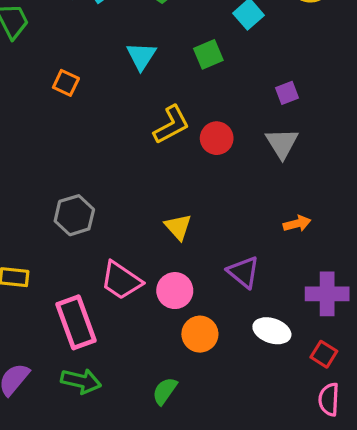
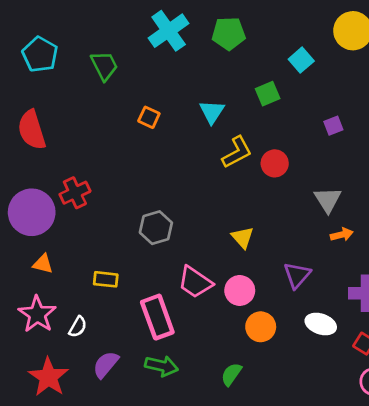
cyan triangle: (141, 56) -> (212, 112), moved
gray triangle: (282, 143) -> (328, 200), moved
purple triangle: (243, 272) -> (297, 275), turned 32

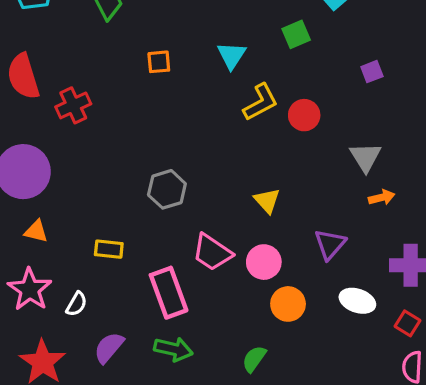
orange square: (149, 117) -> (159, 62), turned -30
red cross: (75, 193) -> (73, 105), moved

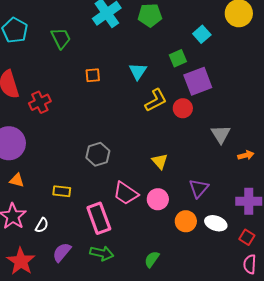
purple square: (372, 72) -> (198, 81), moved, size x2.0
orange arrow: (382, 197) -> (246, 155), moved
orange circle: (288, 304) -> (186, 221), moved

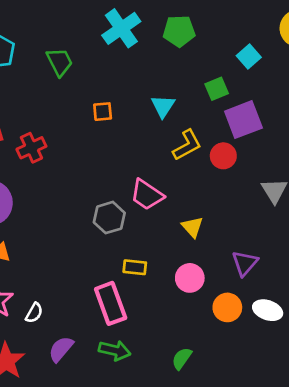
yellow rectangle: (62, 191) -> (135, 267), moved
pink trapezoid: (126, 193) -> (147, 195), moved

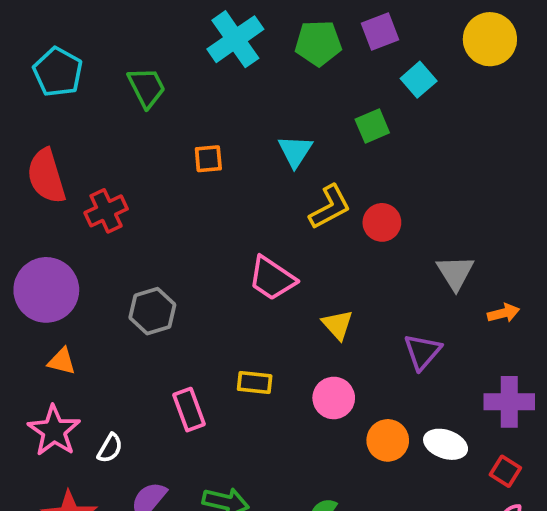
purple square: (243, 120) -> (380, 31), moved, size x0.7
gray hexagon: (109, 218) -> (152, 311), moved
purple triangle: (245, 263) -> (422, 352), moved
pink rectangle: (111, 303) -> (189, 410), moved, size x0.7

